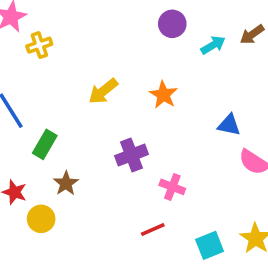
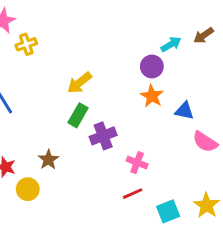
purple circle: (172, 24) -> (152, 66), moved
orange star: (163, 95) -> (152, 96), moved
green rectangle: (45, 144) -> (78, 115), moved
red line: (153, 229) -> (133, 194), moved

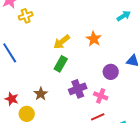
purple circle: (152, 66) -> (111, 72), moved
orange star: (152, 96) -> (94, 39), moved
purple cross: (103, 136) -> (78, 89), moved

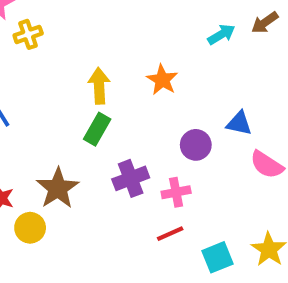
yellow arrow: (62, 42) -> (99, 86), turned 126
brown star: (41, 94) -> (58, 188), size x1.5
pink cross: (101, 96) -> (176, 192), turned -32

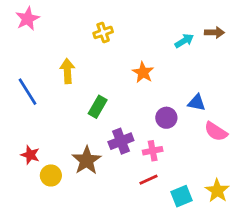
brown arrow: (265, 23) -> (214, 32), turned -144
yellow cross: (28, 34) -> (103, 32), moved
yellow arrow: (99, 86) -> (67, 71), moved
brown star: (58, 188) -> (87, 160), moved

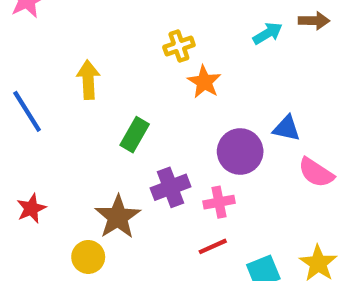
yellow cross: (103, 32) -> (179, 46), moved
purple circle: (166, 118) -> (240, 151), size x1.4
red star: (30, 155) -> (31, 208), turned 30
yellow circle: (51, 175) -> (88, 257), moved

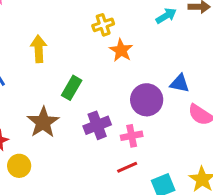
brown star: (118, 217) -> (43, 122), moved
yellow circle: (88, 257) -> (19, 166), moved

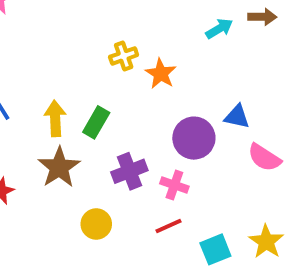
yellow cross: (103, 25) -> (124, 56), moved
yellow arrow: (39, 49) -> (55, 119), moved
pink cross: (132, 136) -> (174, 185), turned 30
yellow circle: (19, 166) -> (96, 224), moved

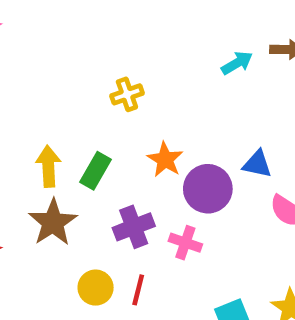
orange star: (161, 74) -> (165, 160), moved
red line: (169, 226) -> (138, 290), moved, turned -52

